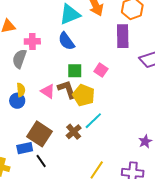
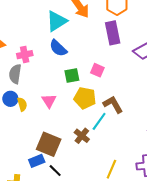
brown L-shape: (67, 89) -> (113, 104), moved
pink triangle: (48, 91) -> (49, 101), turned 35
blue circle: (17, 101) -> (10, 99), moved

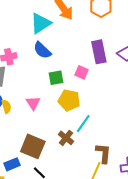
purple rectangle: (113, 33) -> (99, 52), moved
brown L-shape: (113, 104) -> (103, 153), moved, turned 35
blue rectangle: (37, 161) -> (12, 164), moved

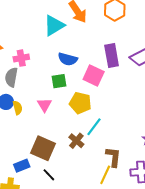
blue semicircle: (42, 50) -> (68, 59), moved, turned -30
pink square: (81, 72) -> (94, 75), size x1.5
green square: (56, 78) -> (59, 81), moved

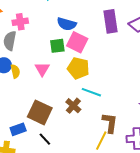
pink square: (94, 75) -> (77, 42), moved
cyan line: (94, 127) -> (91, 92), turned 72

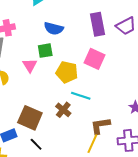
pink square: (77, 42) -> (95, 59), moved
pink triangle: (42, 69) -> (30, 65), moved
brown L-shape: (110, 123) -> (100, 126), turned -105

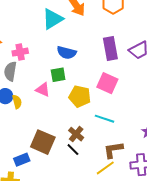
pink triangle: (30, 65) -> (43, 90), turned -35
cyan line: (81, 96) -> (105, 119), moved
black line: (36, 144) -> (73, 150), moved
yellow line: (92, 144) -> (105, 168), turned 30

